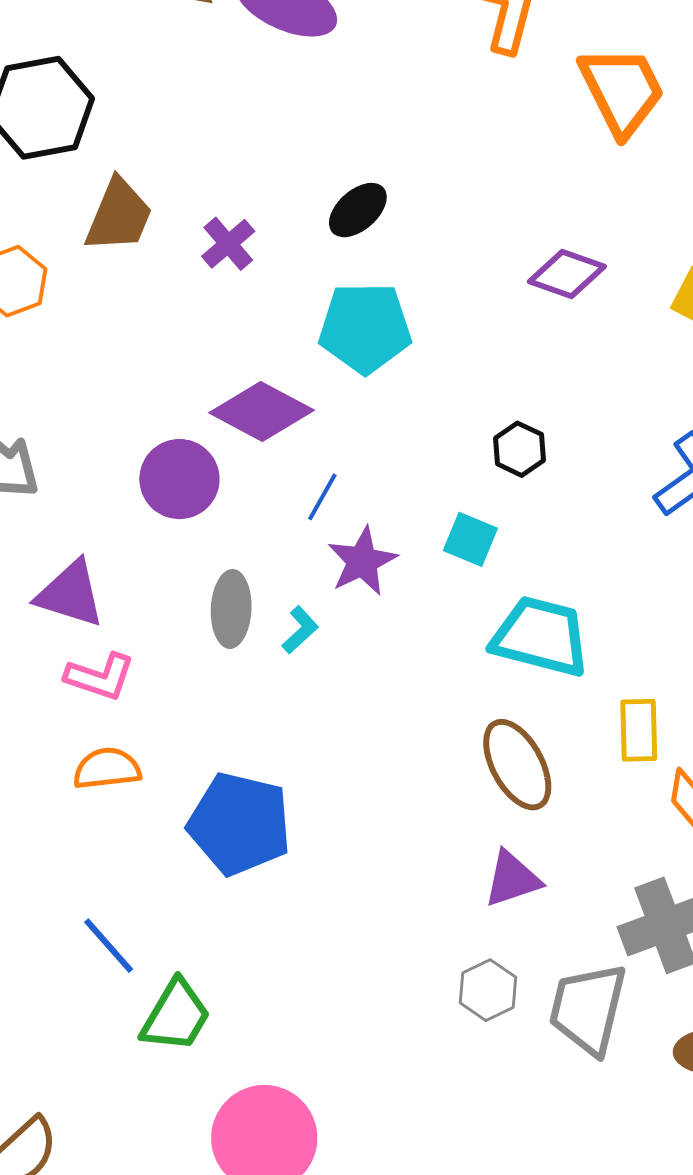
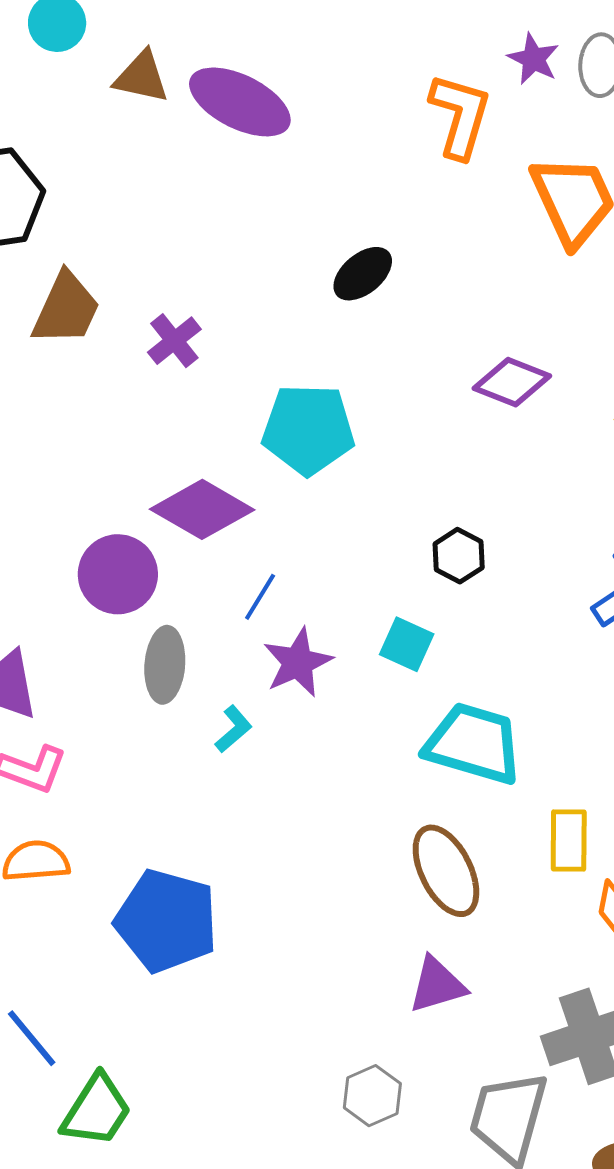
black ellipse: (358, 210) -> (363, 274), moved
gray ellipse: (231, 609) -> (165, 665), moved
gray hexagon: (488, 990) -> (372, 1096), moved

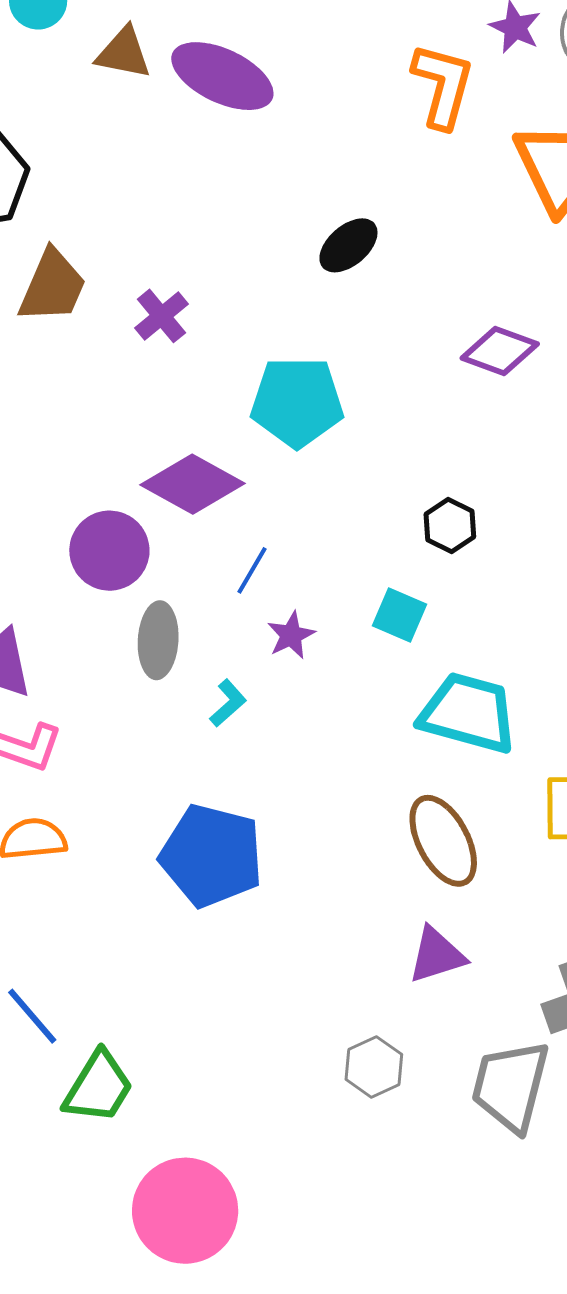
purple star: (298, 662) -> (291, 635), size x0.7
blue pentagon: (166, 921) -> (212, 856), moved

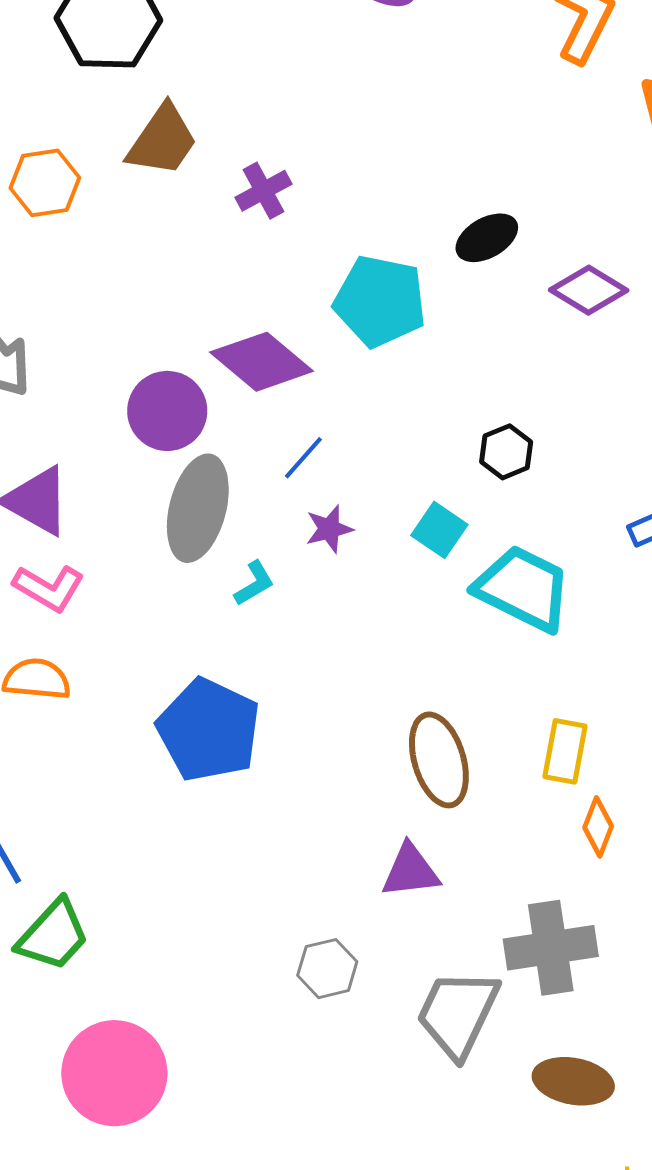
black ellipse: (348, 245) -> (487, 238), moved
gray ellipse: (158, 640) -> (198, 508), size x1.4
cyan trapezoid: (468, 713) -> (523, 588), moved

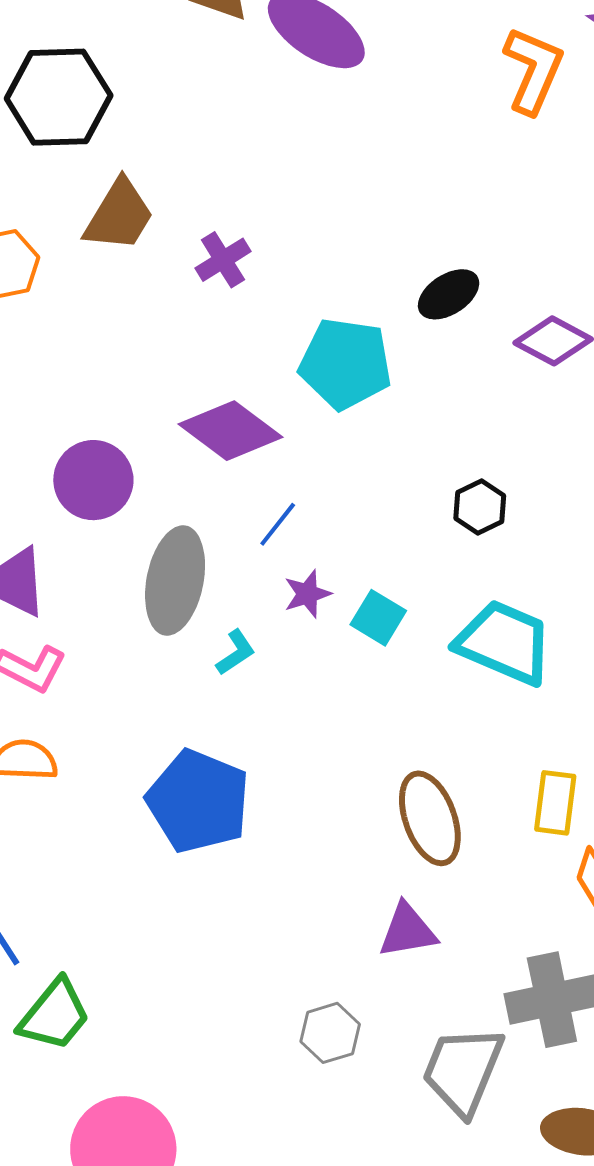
purple circle: (167, 411) -> (93, 480), moved
cyan square: (439, 530) -> (378, 618), moved

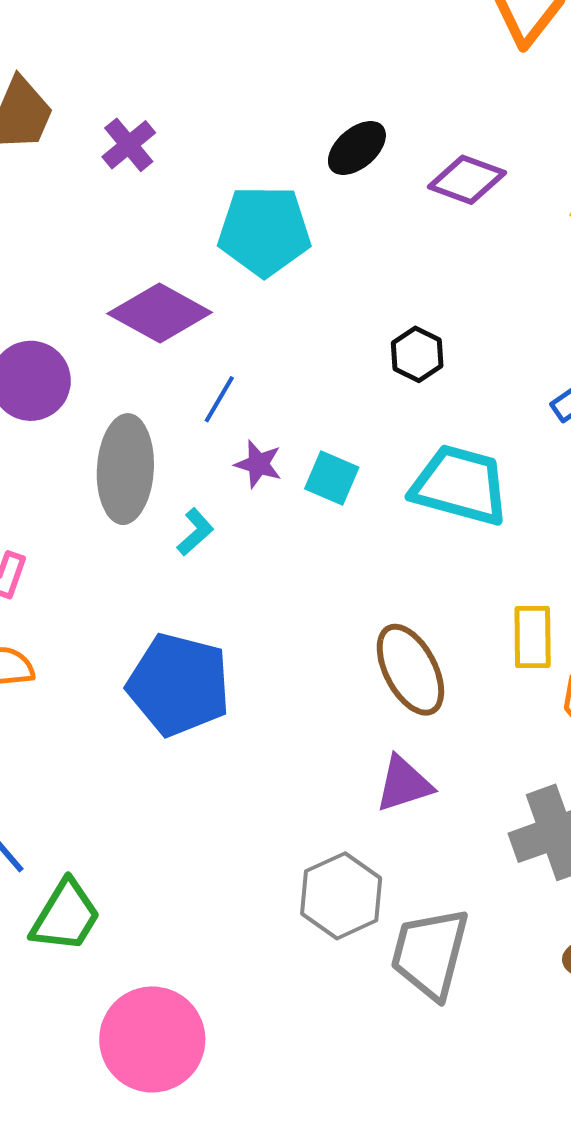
purple star: (307, 594) -> (258, 464), turned -30
gray hexagon: (330, 1033) -> (341, 896), size x1.4
gray trapezoid: (463, 1070) -> (430, 953), moved

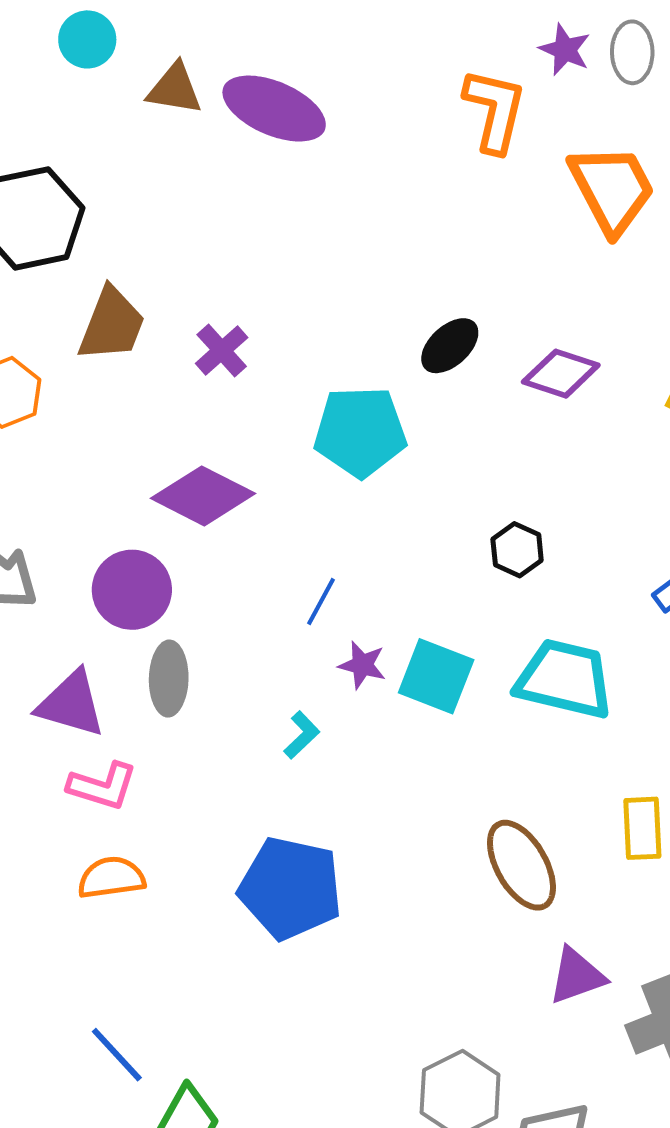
purple diamond: (160, 313) -> (203, 496), moved
gray ellipse: (125, 469) -> (169, 679), moved, size x0.7
cyan square: (332, 478) -> (436, 676), size x1.4
purple triangle: (404, 784) -> (577, 976), moved

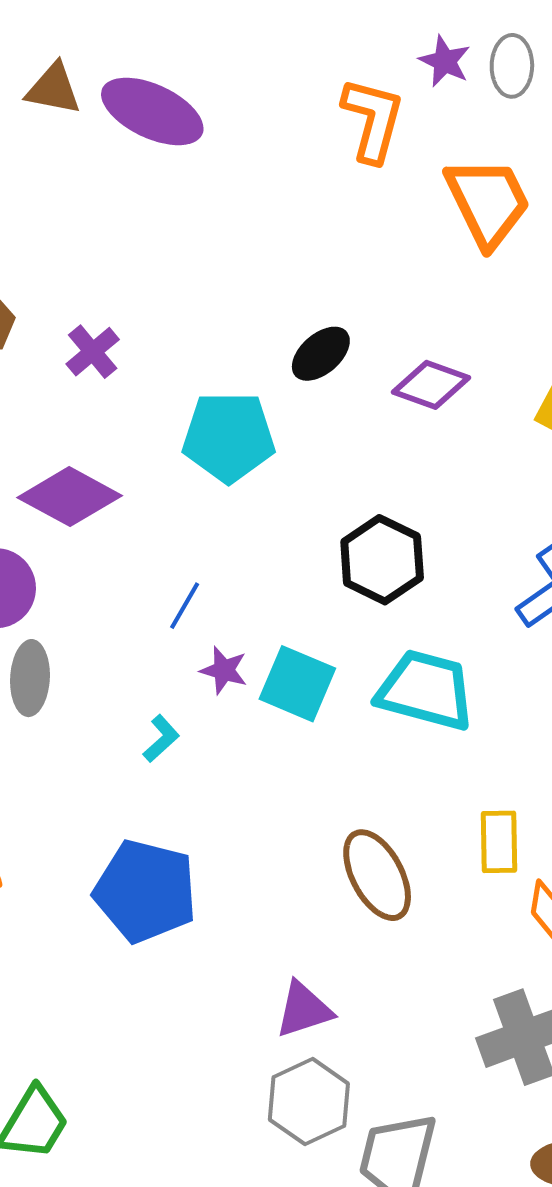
black hexagon: (517, 550) -> (382, 560), size x1.6
purple triangle: (577, 976) -> (304, 1010), moved

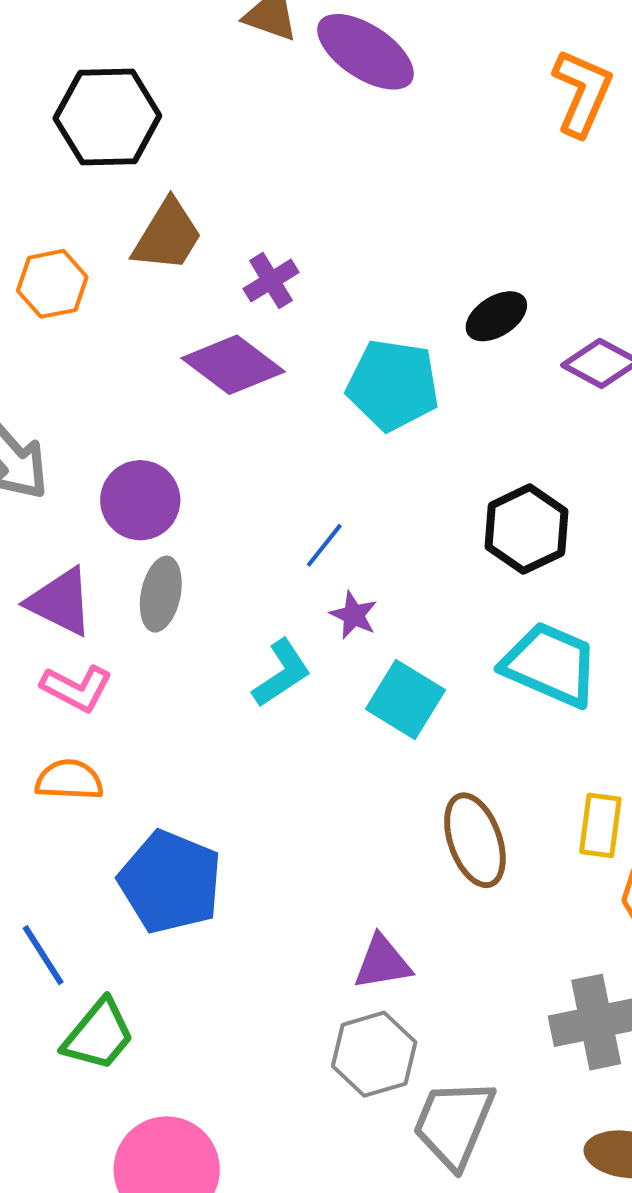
purple diamond: (70, 497) -> (233, 365), moved
cyan square: (297, 684) -> (405, 699), moved
cyan L-shape: (161, 739) -> (282, 673), size x1.5
blue pentagon: (145, 891) -> (170, 882), moved

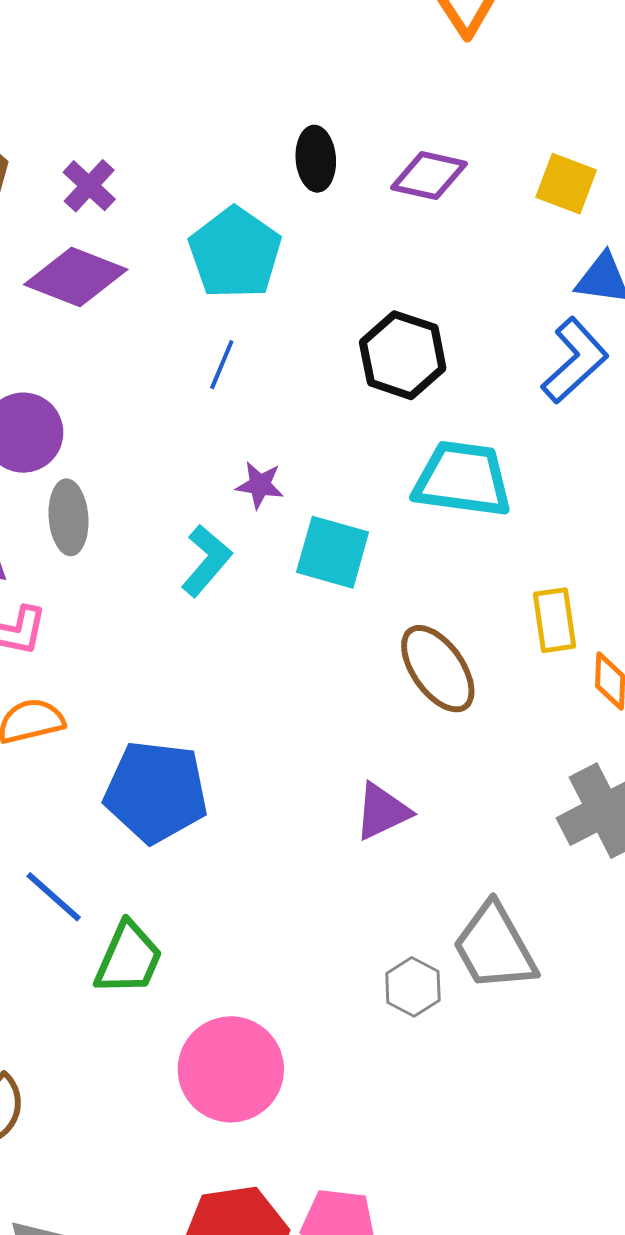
black ellipse: (496, 316) -> (316, 159), turned -46
cyan pentagon: (393, 385) -> (235, 253), turned -30
blue line: (324, 545) -> (222, 365), moved
gray hexagon: (374, 1054) -> (413, 987), moved, size x0.7
gray trapezoid: (454, 1124) -> (495, 947), turned -36

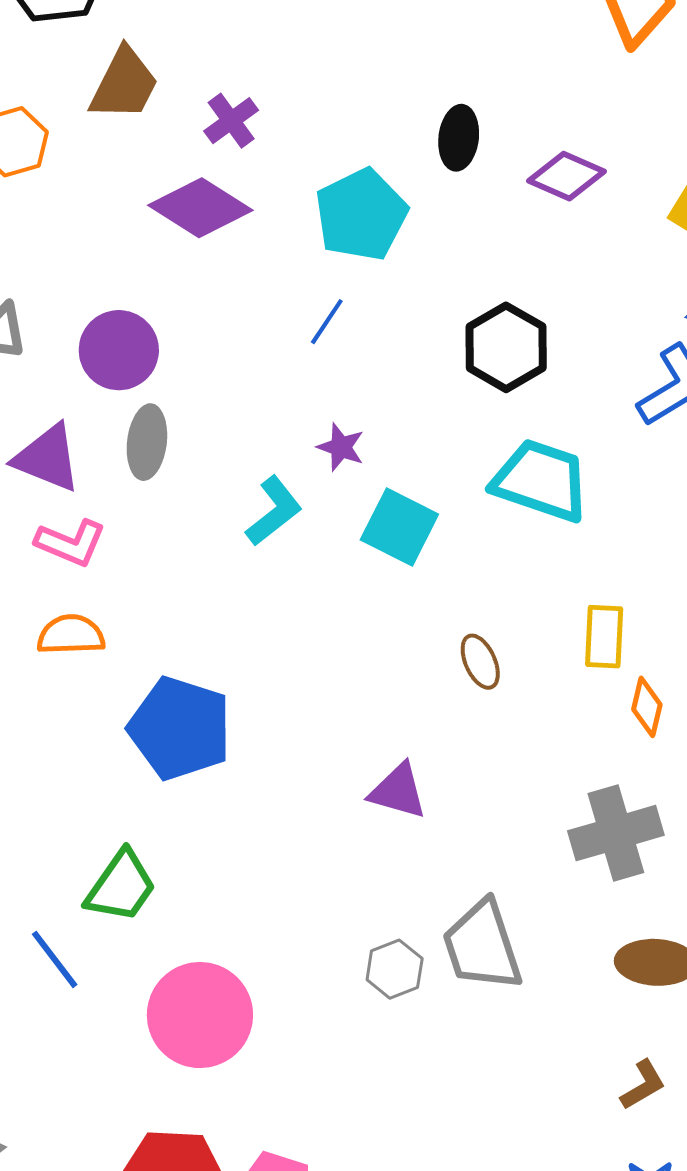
brown ellipse: (438, 669) -> (480, 662), size x0.6
purple triangle: (382, 812) -> (398, 791), turned 30
blue line: (54, 897) -> (55, 959), moved

